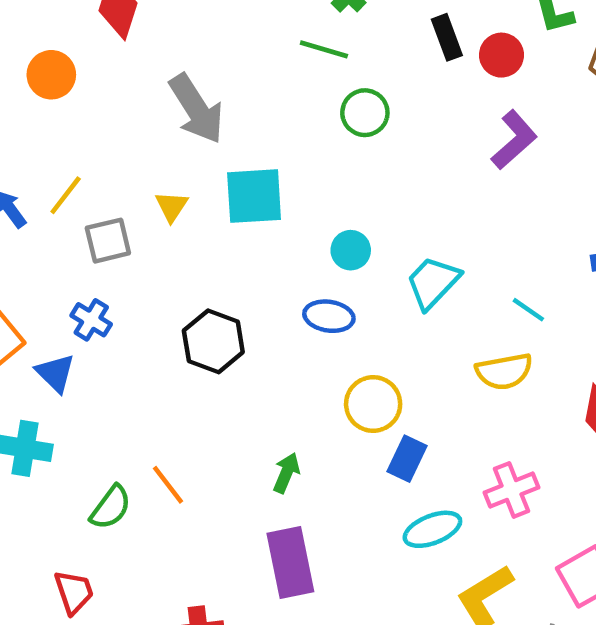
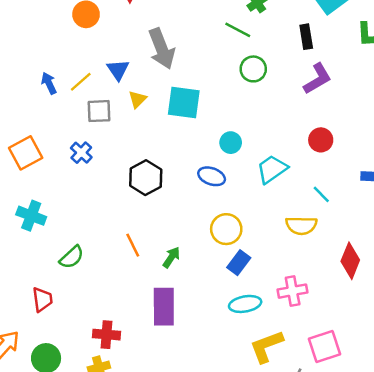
red circle: (501, 55) -> (321, 140), moved
purple L-shape: (514, 140) -> (317, 79), moved
blue triangle: (55, 373) -> (118, 70), moved
orange line: (168, 485) -> (133, 245), moved

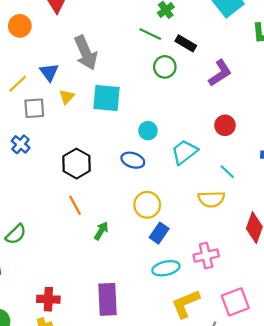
black rectangle: (306, 37) -> (186, 43), moved, turned -48
orange line: (133, 245) -> (75, 205), moved
purple rectangle: (164, 307) -> (108, 299), moved

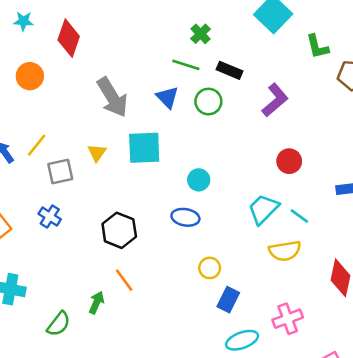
blue triangle: (49, 72) -> (167, 97), moved
cyan trapezoid: (184, 152) -> (263, 209), moved
yellow circle: (147, 205) -> (210, 268), size x0.7
green arrow: (101, 231) -> (96, 303), moved

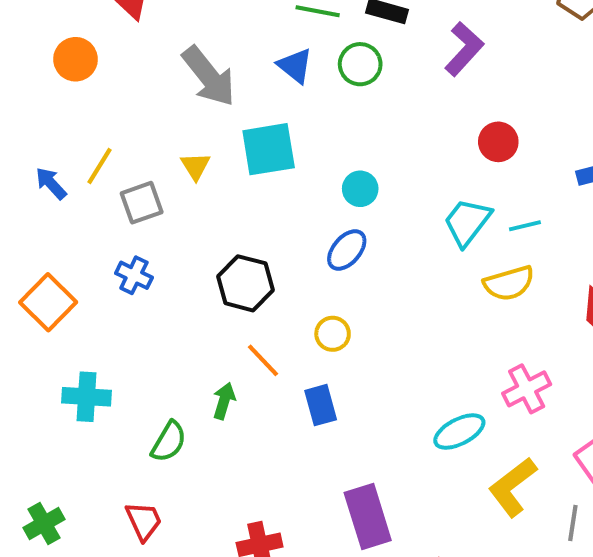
cyan line: (299, 216) -> (525, 226), turned -42
blue ellipse: (185, 217) -> (347, 250), turned -52
yellow circle: (210, 268) -> (333, 334), moved
blue rectangle: (228, 300) -> (321, 405), moved, turned -35

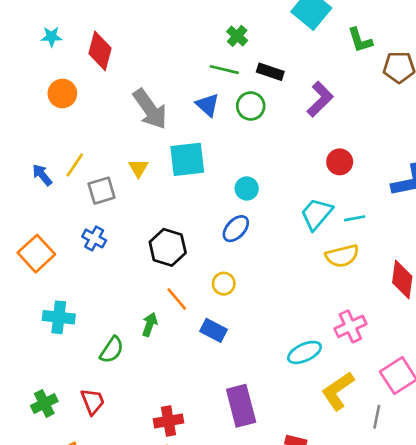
blue rectangle: (321, 405) -> (213, 330), turned -50
green cross: (44, 523) -> (44, 404), moved

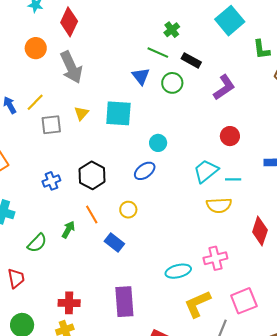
gray arrow: (150, 109) -> (71, 67), moved
blue cross: (94, 238) -> (51, 181), moved, turned 30

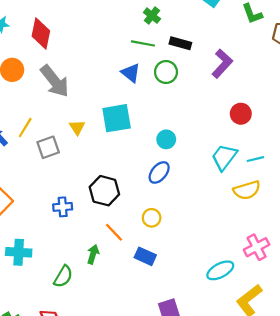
blue cross: (51, 181) -> (63, 207), turned 30

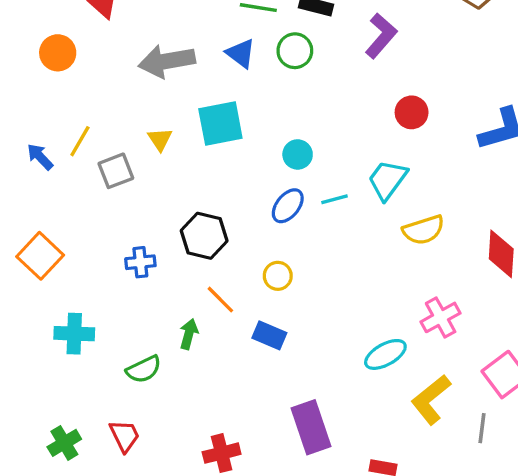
gray arrow: (55, 81) -> (167, 61), moved, turned 120
cyan line: (255, 159) -> (334, 199), moved
green semicircle: (63, 276) -> (144, 369), turned 35

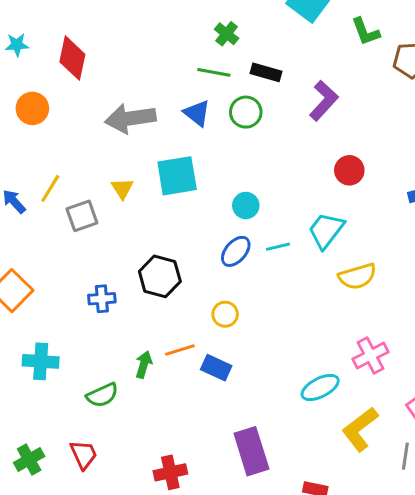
orange line: (220, 300) -> (180, 350), moved, turned -64

